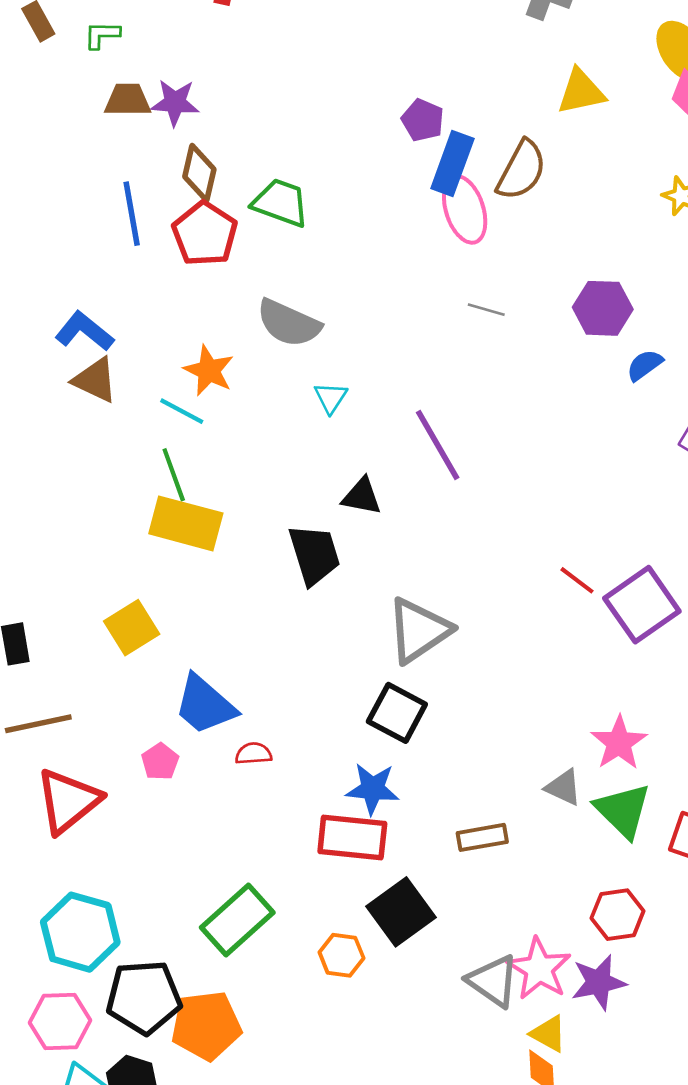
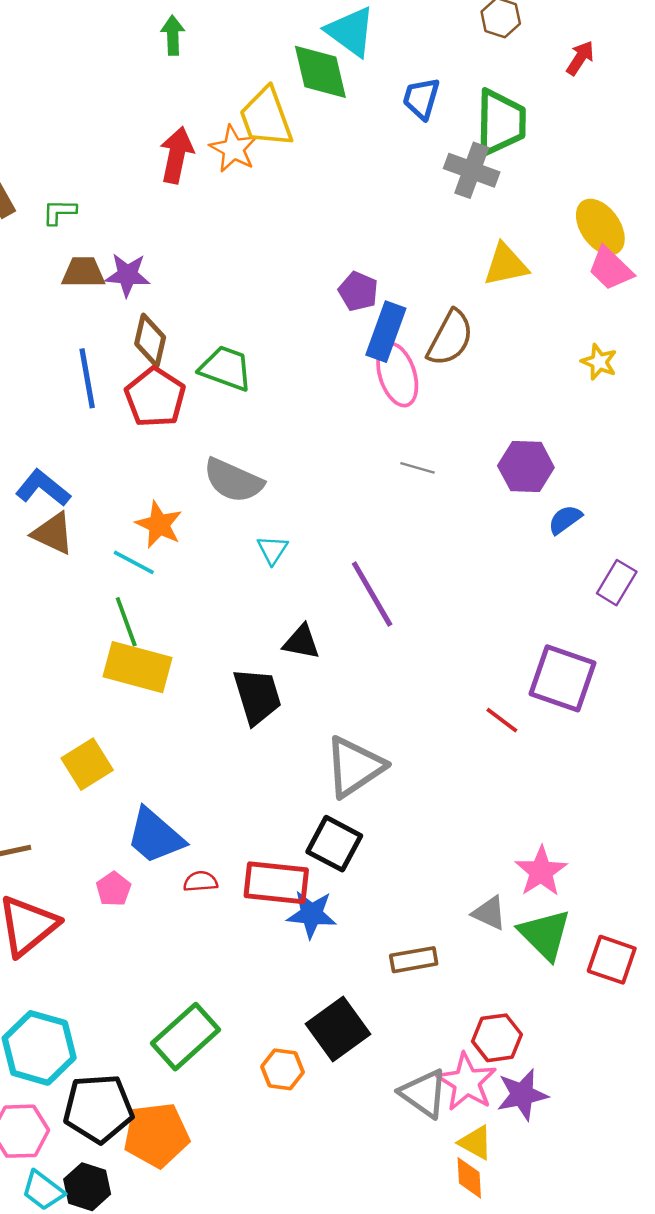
purple square: (642, 605) -> (562, 678), moved, turned -36
red rectangle: (352, 837) -> (276, 883), moved
red hexagon: (618, 915) -> (497, 1038), moved

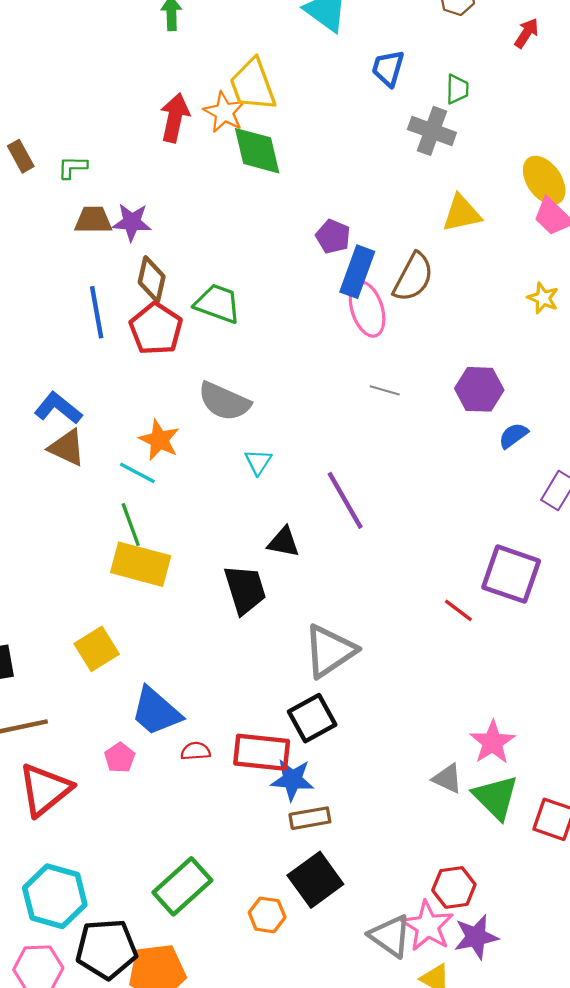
green diamond: (320, 72) -> (257, 151), moved
green trapezoid: (501, 122) -> (457, 89), size x0.5
black square: (334, 844) -> (312, 718), turned 33
brown rectangle: (414, 960) -> (310, 818), moved

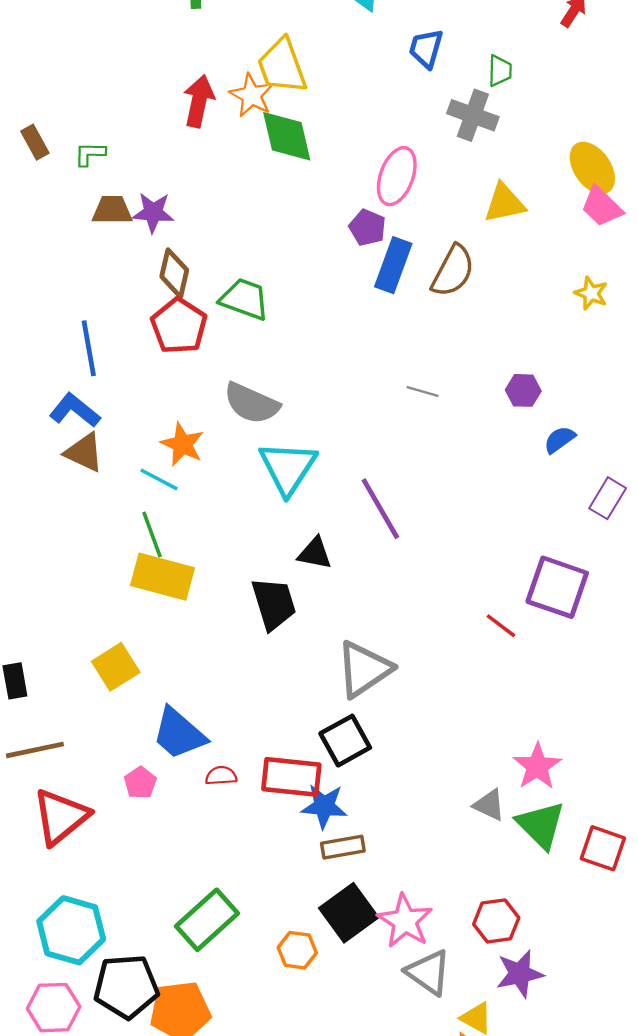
pink ellipse: (367, 309) -> (397, 176), moved, turned 38
blue line: (97, 312) -> (89, 348), moved
purple hexagon: (479, 389) -> (523, 390), size x0.7
cyan triangle: (258, 462) -> (288, 468), size x2.0
pink star: (428, 926) -> (405, 921), moved

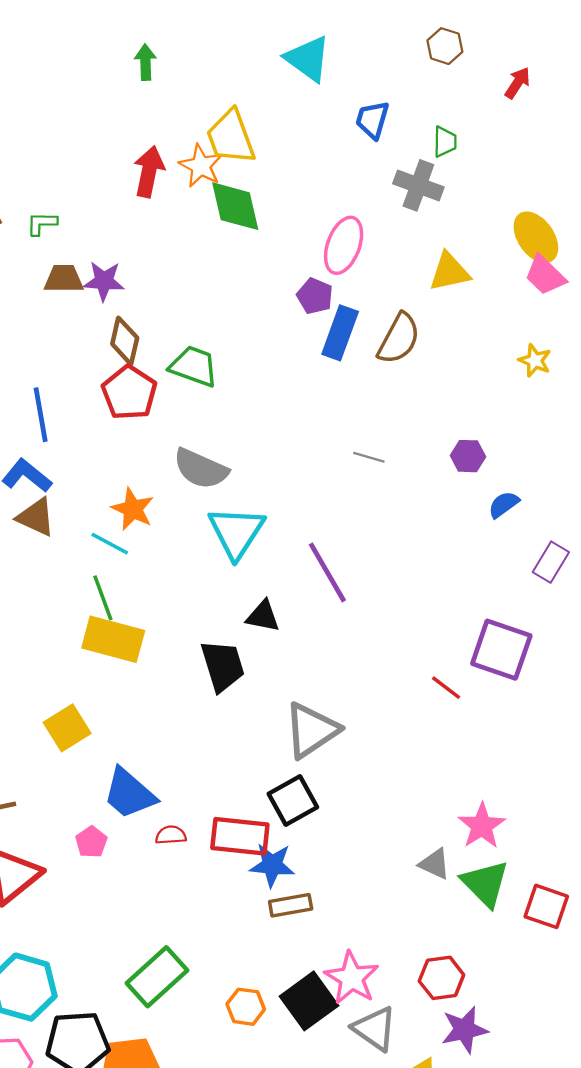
black square: (349, 913) -> (309, 1001), moved

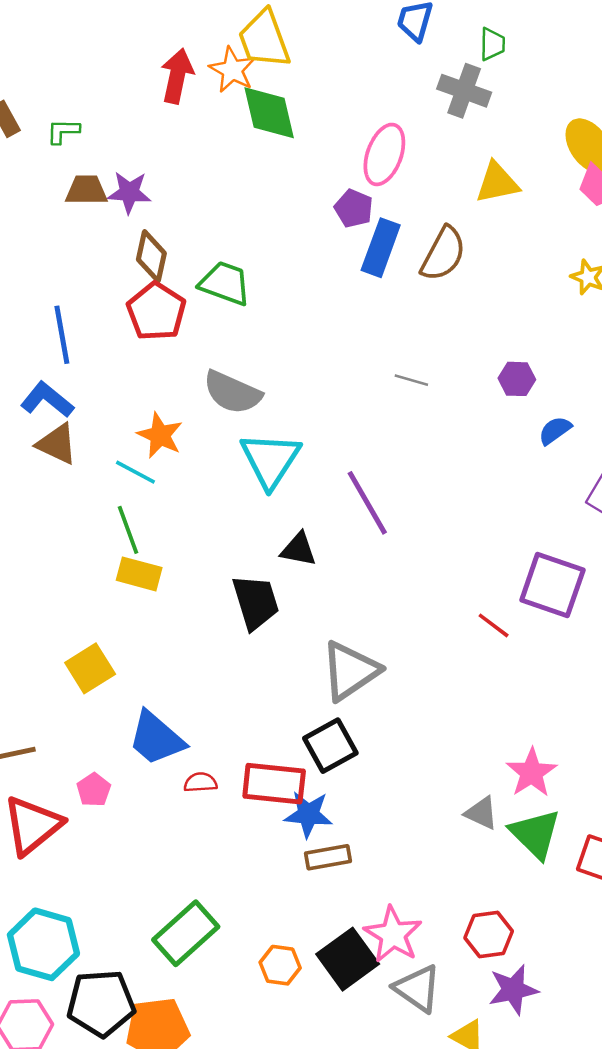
yellow rectangle: (113, 639) -> (139, 574), size x0.7
pink pentagon: (91, 842) -> (94, 790), moved

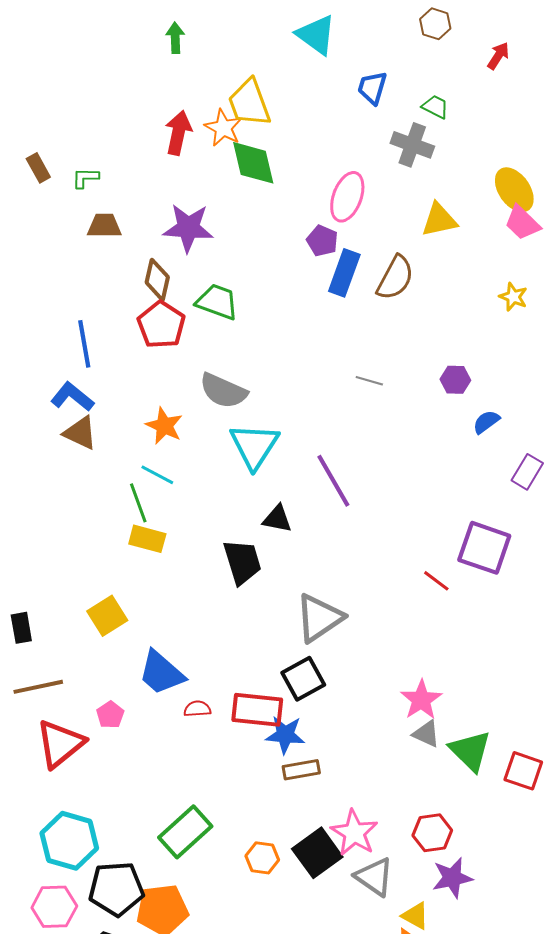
green trapezoid: (492, 44) -> (435, 107), turned -64
purple star: (129, 192) -> (188, 228), moved, size x1.4
cyan line: (135, 472) -> (157, 475), moved
pink star: (532, 773) -> (421, 700), moved

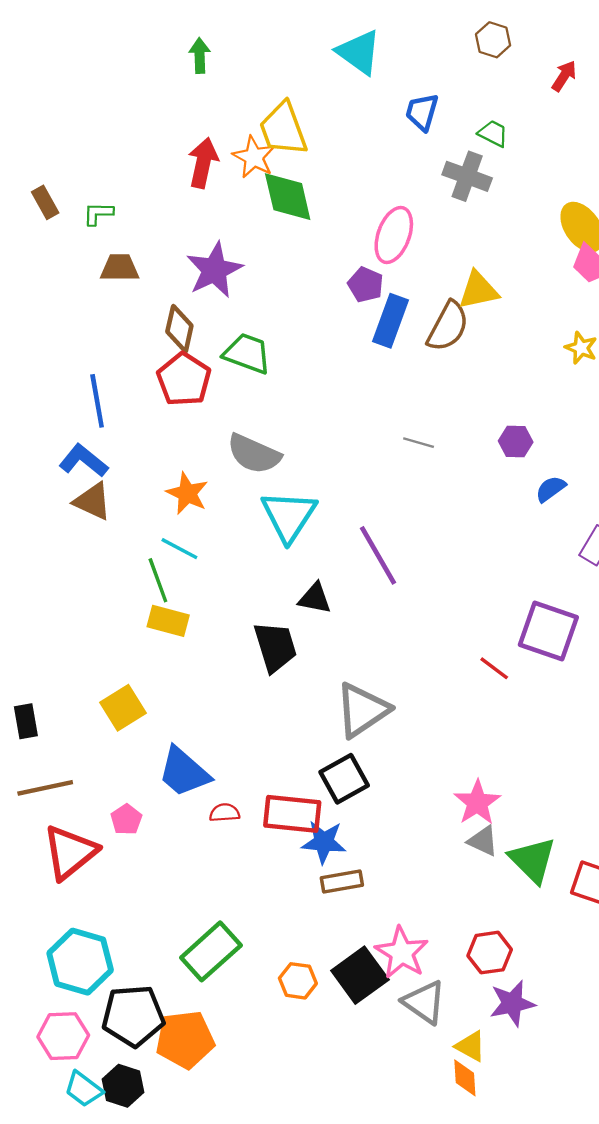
yellow triangle: (439, 220) -> (478, 290), moved
purple star: (188, 228) -> (214, 270), turned -30

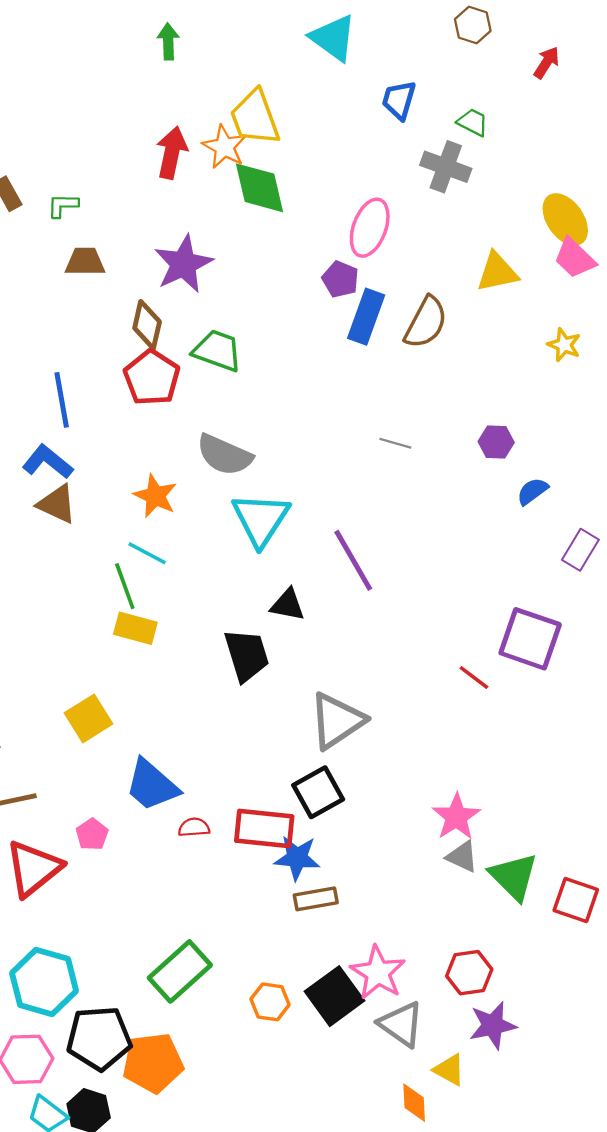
yellow triangle: (478, 290) -> (497, 272), moved
orange diamond: (465, 1078) -> (414, 1103), moved

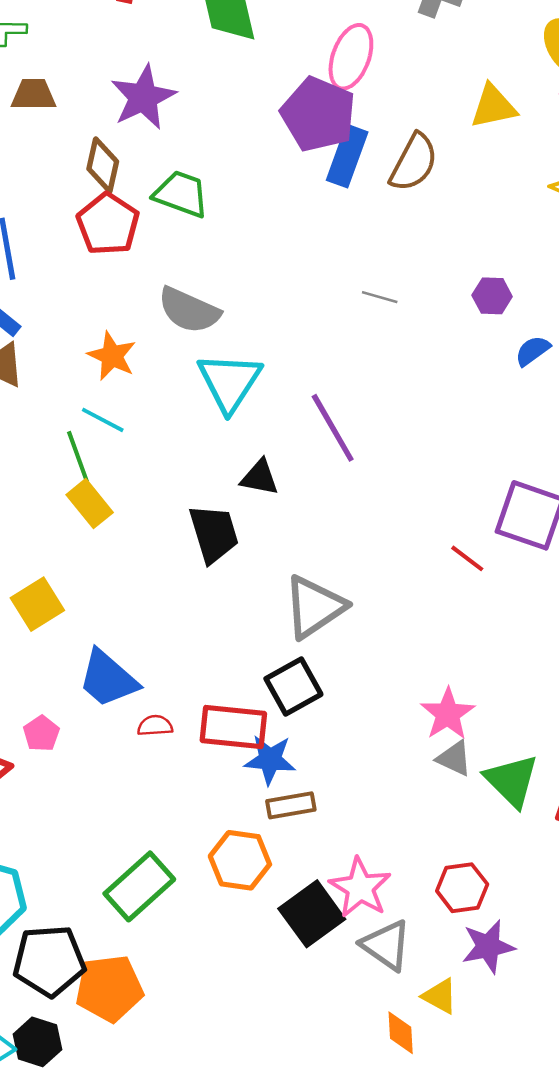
purple pentagon: (340, 279) -> (318, 114), size x1.8
yellow rectangle: (135, 628) -> (90, 504), turned 36
orange hexagon: (270, 1002) -> (240, 860), moved, size x1.4

